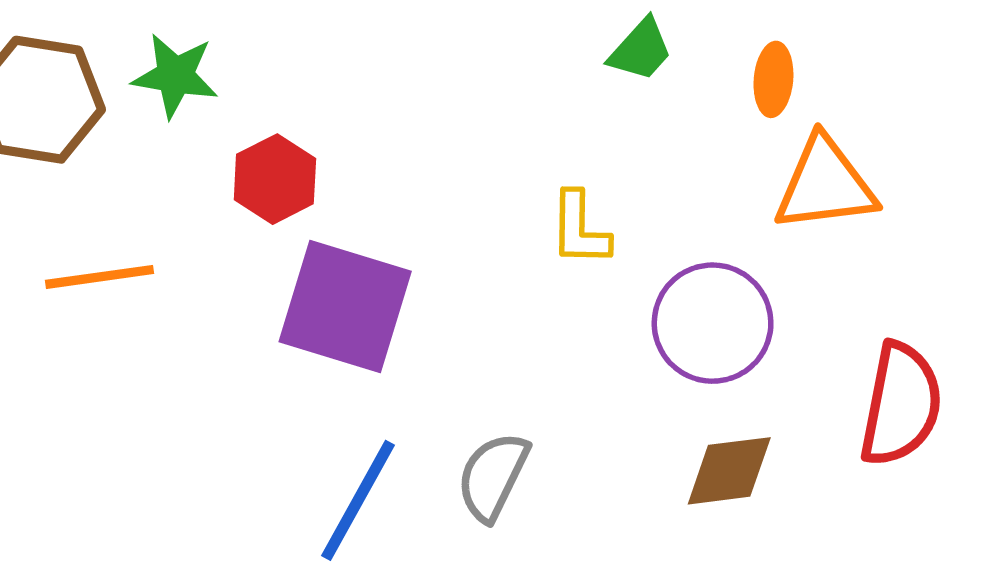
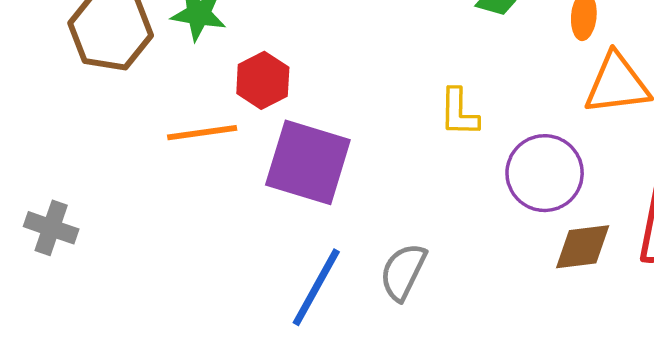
orange line: (100, 277) -> (202, 133), moved
brown diamond: (729, 471) -> (583, 247), moved

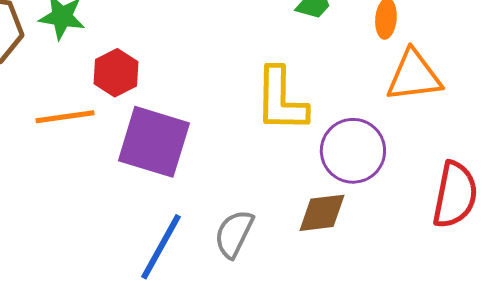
yellow L-shape: (459, 112) -> (281, 100), size x1.6
brown diamond: (583, 247) -> (322, 213), moved

